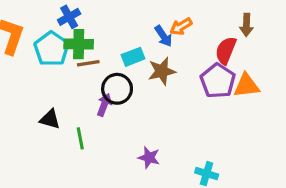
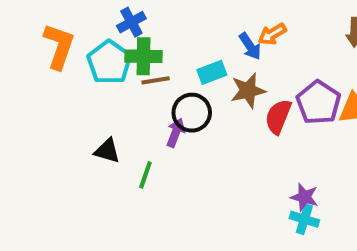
red semicircle: (226, 50) -> (278, 117), moved
green line: (80, 138) -> (145, 175), turned 30
purple star: (149, 158) -> (304, 197), moved

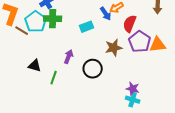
brown line: (156, 80) -> (22, 31), moved, turned 40
brown star: (248, 90) -> (114, 48), moved
black circle: (192, 113) -> (93, 69), moved
red semicircle: (278, 117) -> (130, 24), moved

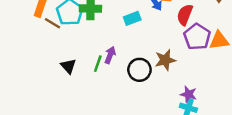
brown star: (114, 48) -> (165, 60), moved
black triangle: (35, 66) -> (68, 66), turned 32
green line: (54, 78) -> (98, 64), moved

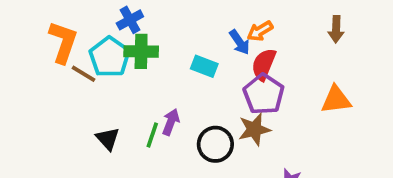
red semicircle: (185, 15) -> (264, 64), moved
cyan rectangle: (132, 18) -> (204, 66), turned 42
purple pentagon: (197, 37) -> (264, 94), moved

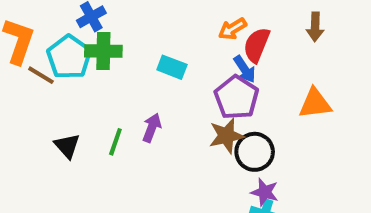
blue arrow: (240, 42) -> (245, 69), moved
red semicircle: (264, 64) -> (257, 45), moved
purple arrow: (171, 122) -> (152, 128), moved
black circle: (215, 144) -> (255, 152), moved

